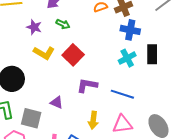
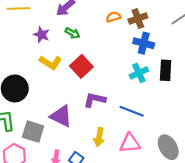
purple triangle: (57, 102) -> (61, 116), size x1.6

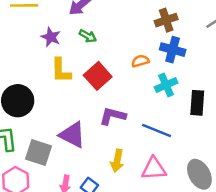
orange semicircle: (113, 17) -> (140, 61), moved
yellow L-shape: (51, 63) -> (61, 71), turned 55
black rectangle: (166, 70) -> (197, 103), moved

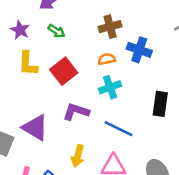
brown cross: (166, 20) -> (110, 27), moved
cyan cross: (166, 85) -> (110, 87), moved

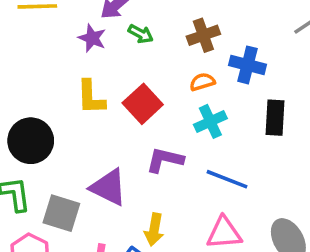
purple star: (20, 30) -> (92, 38), moved
green arrow: (56, 31) -> (141, 34), moved
black rectangle: (160, 104) -> (275, 118), moved
yellow arrow: (78, 156) -> (154, 230), moved

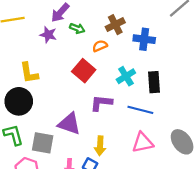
orange semicircle: (202, 82) -> (100, 46), moved
yellow L-shape: (91, 97) -> (29, 73), moved
black rectangle: (275, 118) -> (154, 82), moved

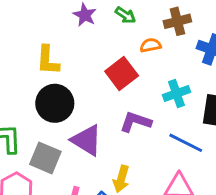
black circle: (19, 101) -> (55, 103), moved

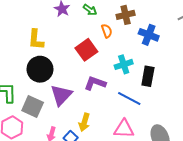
orange semicircle: (150, 45) -> (107, 31), turned 80
purple triangle: (87, 140) -> (61, 95), turned 40

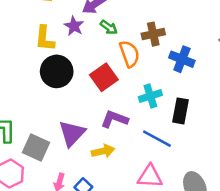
orange semicircle: (107, 31) -> (129, 54), size x1.5
yellow L-shape: (36, 40) -> (45, 38), moved
black circle: (40, 69) -> (57, 71), moved
yellow arrow: (84, 122) -> (103, 151), moved, turned -120

